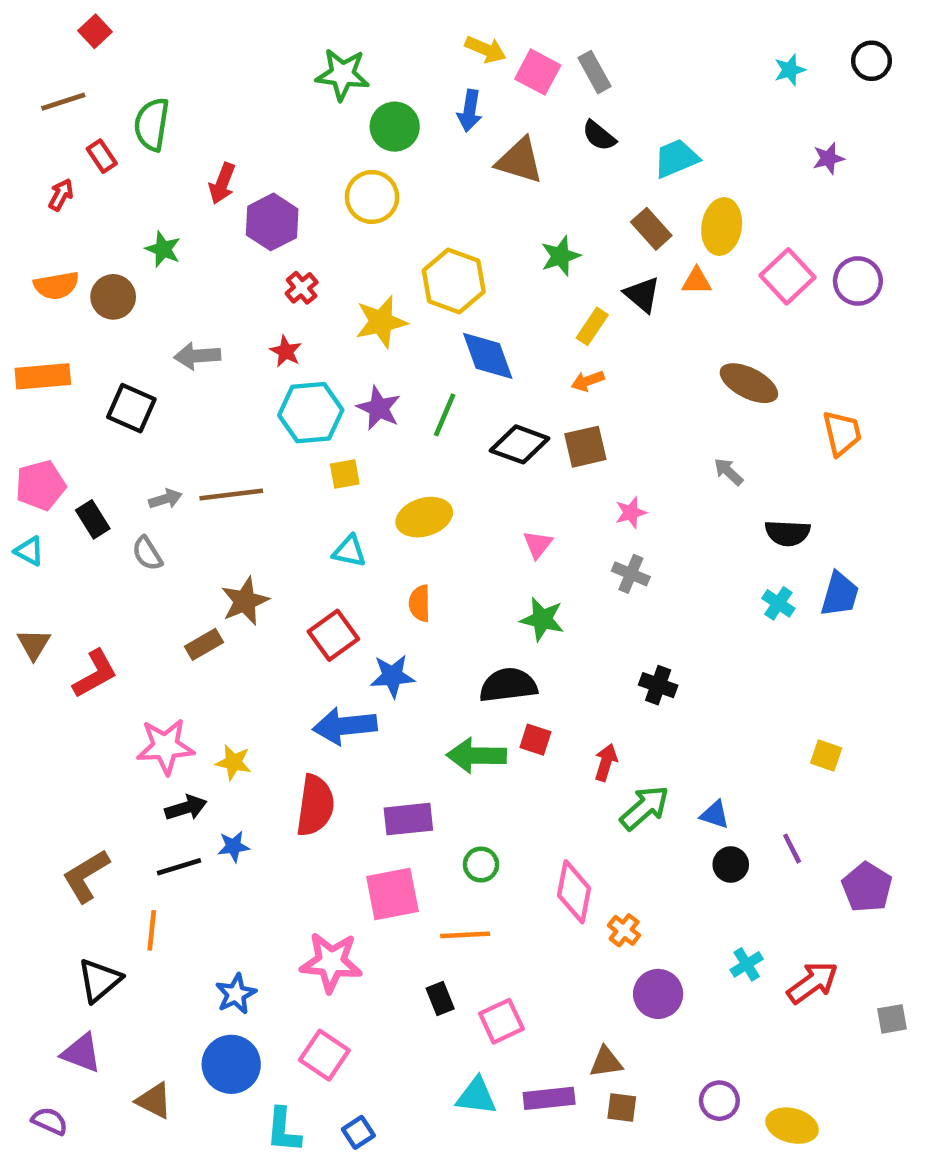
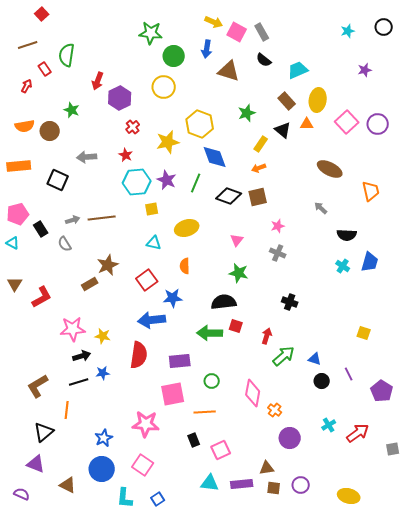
purple circle: (719, 1101) -> (301, 485), moved

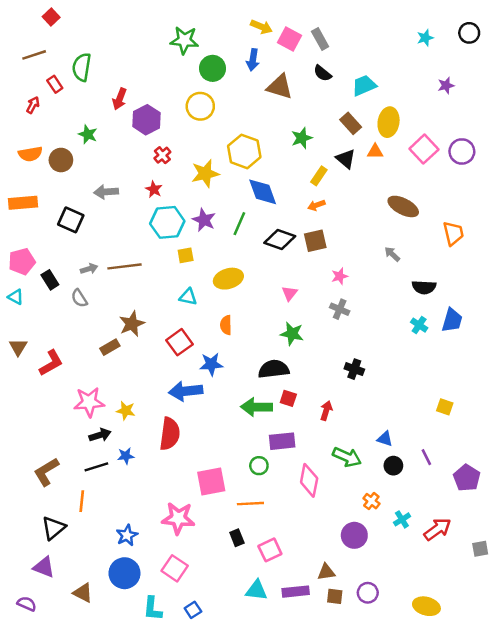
green arrow: (284, 356) -> (347, 457), moved, turned 65
purple rectangle: (180, 361) -> (282, 441), moved
orange cross: (275, 410) -> (371, 501), moved

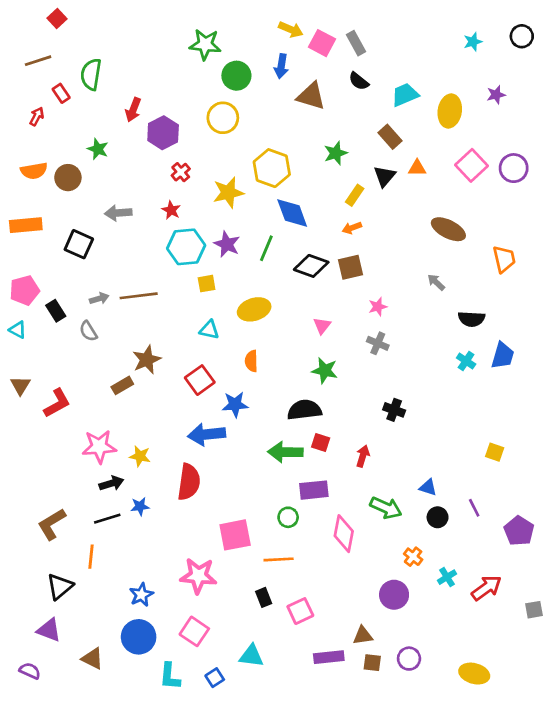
yellow ellipse: (389, 122) -> (450, 111), moved
black triangle: (346, 159) -> (385, 176), turned 30
cyan triangle: (257, 590) -> (251, 656), moved

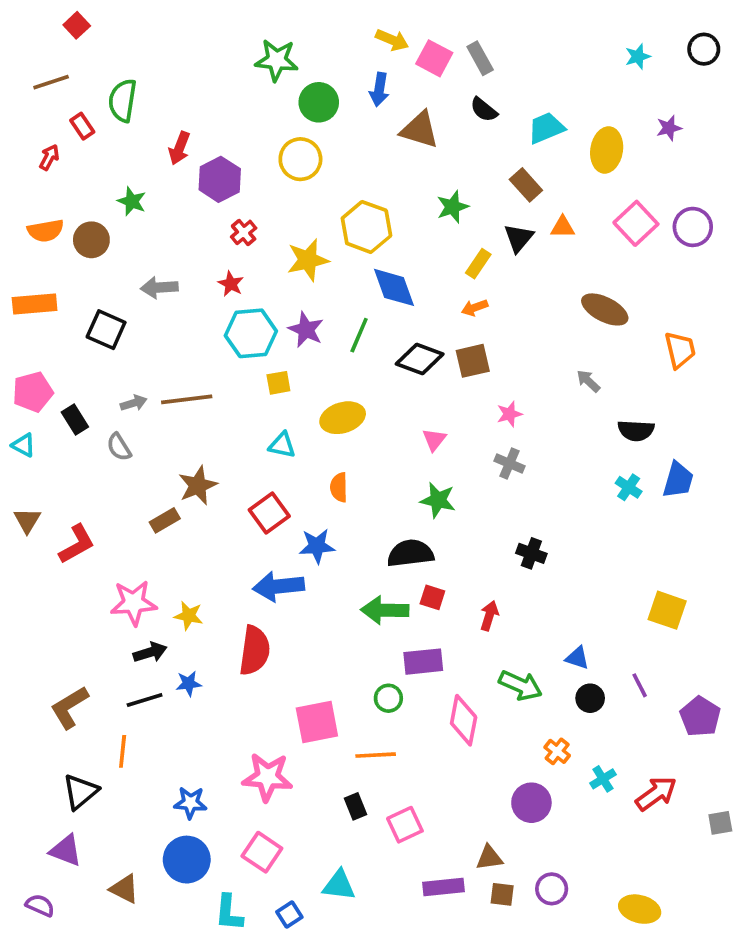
yellow square: (495, 452) -> (667, 610), size x1.5
blue star: (141, 595) -> (190, 803), turned 30

